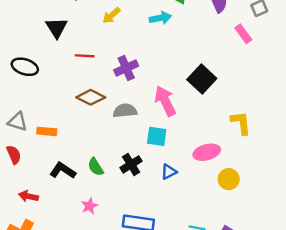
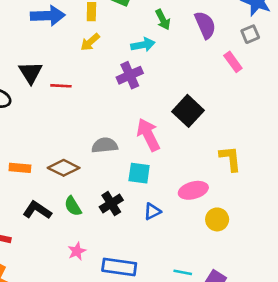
black triangle: (57, 28) -> (31, 73), moved
purple cross: (126, 68) -> (130, 75), moved
brown diamond: (91, 97) -> (64, 168), moved
pink star: (90, 206) -> (77, 251), moved

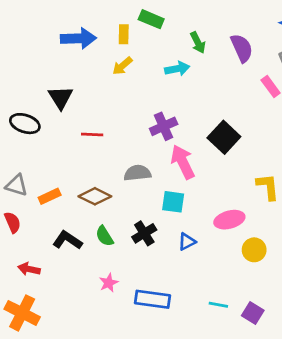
purple cross: (130, 75) -> (164, 126), moved
red line: (61, 86) -> (92, 135), moved
orange rectangle: (20, 168) -> (50, 196), turned -30

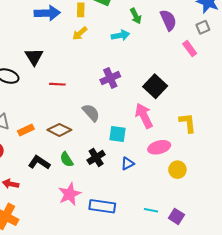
pink arrow: (183, 162) -> (144, 116), moved
gray semicircle: (137, 173) -> (91, 113), turned 54
pink star: (109, 283) -> (70, 194), size x1.6

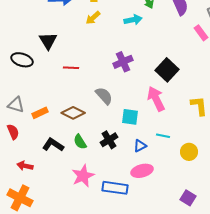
pink ellipse: (159, 147) -> (142, 171), moved
cyan line: (151, 210) -> (163, 136), moved

